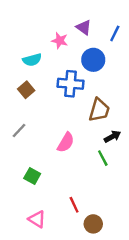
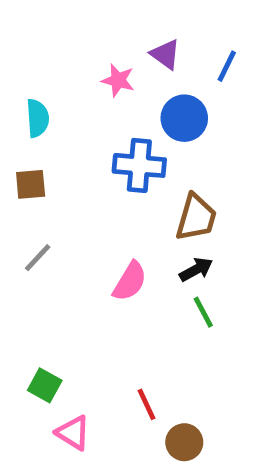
cyan semicircle: (32, 60) -> (38, 118), moved, turned -78
brown square: (26, 90) -> (31, 184), moved, turned 35
black arrow: (112, 136) -> (196, 270), moved
green square: (32, 176) -> (45, 385), moved

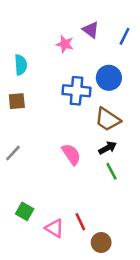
blue circle: (184, 118) -> (109, 78), moved
brown trapezoid: (196, 217) -> (108, 119), turned 108
gray line: (38, 258) -> (13, 153), moved
pink semicircle: (130, 281) -> (71, 154), turned -65
pink triangle: (73, 433) -> (54, 228), moved

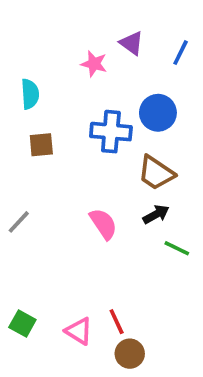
brown square: (17, 101) -> (41, 145), moved
green line: (111, 171) -> (177, 248), moved, turned -36
green square: (25, 211) -> (22, 324), moved
brown circle: (101, 242) -> (130, 354), moved

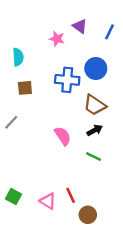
gray line: (19, 222) -> (11, 122), moved
green line: (177, 248) -> (94, 157), moved
brown circle: (130, 354) -> (88, 215), moved

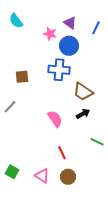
cyan semicircle: (18, 57) -> (16, 21), moved, turned 147
blue circle: (96, 68) -> (69, 46), moved
green line: (94, 157) -> (97, 142), moved
red line: (71, 195) -> (62, 153), moved
brown circle: (88, 215) -> (68, 177), moved

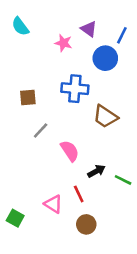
blue circle: (69, 46) -> (105, 58), moved
gray line: (10, 107) -> (41, 130), moved
black arrow: (83, 114) -> (96, 171), moved
pink triangle: (42, 176) -> (53, 204), moved

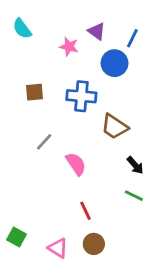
brown square: (28, 97) -> (34, 92), moved
black arrow: (96, 171) -> (135, 165), moved, turned 78
pink triangle: (53, 204) -> (58, 248), moved

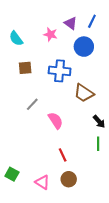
cyan semicircle: (22, 29) -> (16, 38), moved
blue line: (132, 38) -> (92, 21), moved
green line: (134, 196) -> (98, 144), turned 64

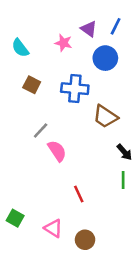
brown square: (25, 68) -> (32, 85), turned 32
pink semicircle: (56, 120) -> (57, 151), moved
brown circle: (69, 179) -> (85, 240), moved

